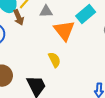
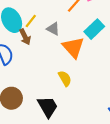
gray triangle: (46, 11) -> (53, 29), turned 32

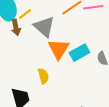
gray triangle: (53, 29) -> (44, 27), size x1.6
cyan rectangle: (94, 29) -> (79, 53), moved

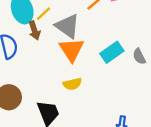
orange triangle: (59, 49) -> (72, 50), moved
yellow semicircle: (43, 76) -> (72, 84), turned 98

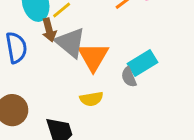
gray triangle: (68, 26) -> (70, 43), moved
gray semicircle: (139, 56) -> (129, 77), moved

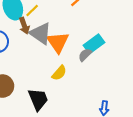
gray semicircle: (129, 77) -> (85, 55), turned 72
yellow semicircle: (91, 99) -> (59, 73), turned -35

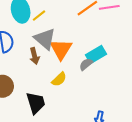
brown arrow: (24, 26) -> (34, 56), moved

